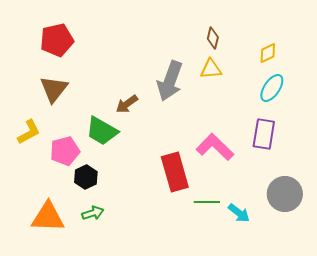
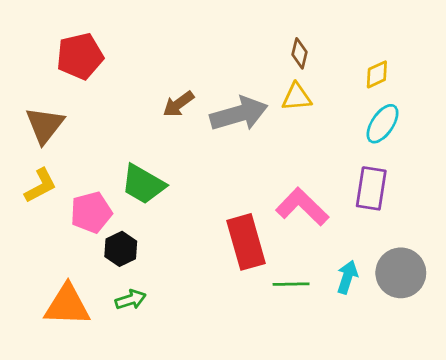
gray arrow: (170, 81) -> (239, 114), turned -126
brown triangle: (54, 89) -> (45, 125), moved
brown arrow: (127, 104) -> (178, 104), moved
cyan arrow: (239, 213) -> (347, 277), moved, turned -110

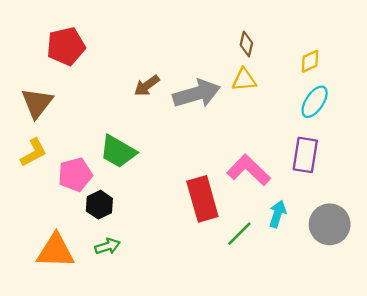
cyan arrow: (347, 277) -> (278, 214), moved
green line: (291, 284) -> (239, 234), turned -44

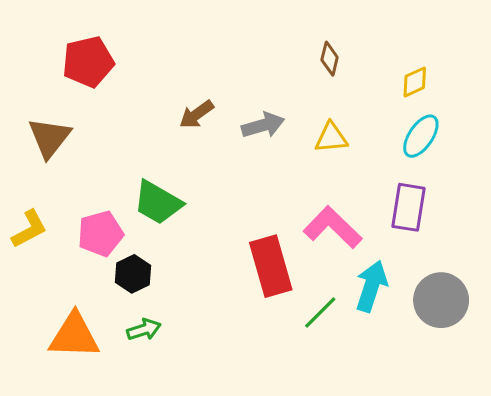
yellow triangle: (244, 80) -> (331, 138), moved
gray arrow: (197, 94) -> (263, 125), size x0.7
yellow L-shape: (34, 153) -> (29, 229), moved
cyan arrow: (278, 214) -> (371, 286), size x1.4

